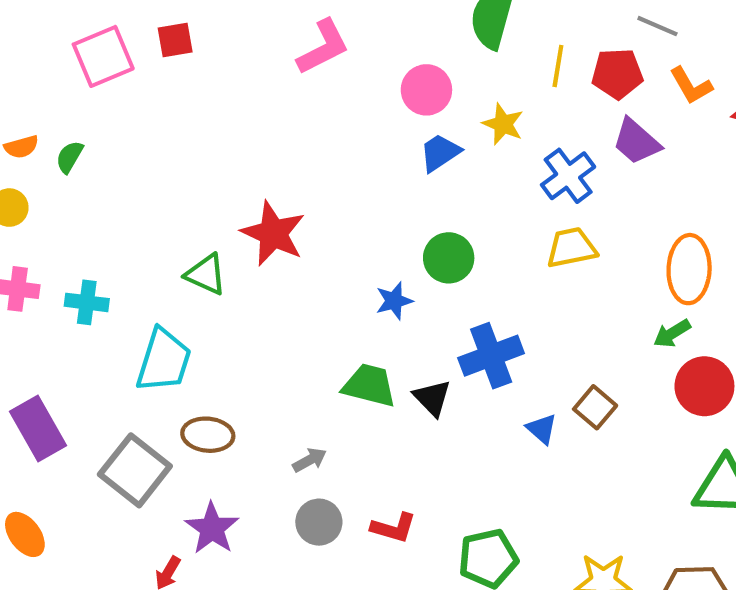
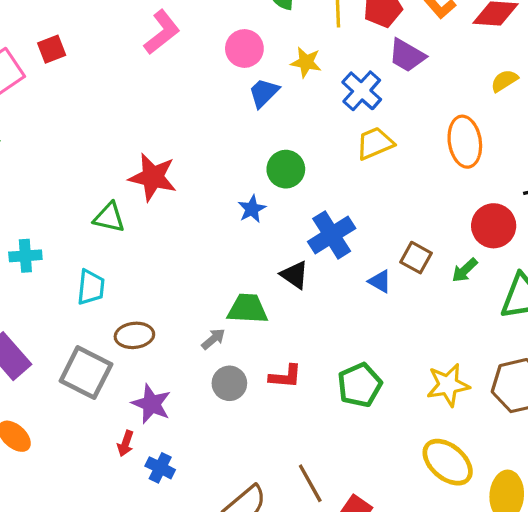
green arrow: (672, 333) -> (465, 270), moved
cyan trapezoid: (164, 360) -> (91, 287), size x0.7
green trapezoid: (369, 385) -> (248, 309), moved

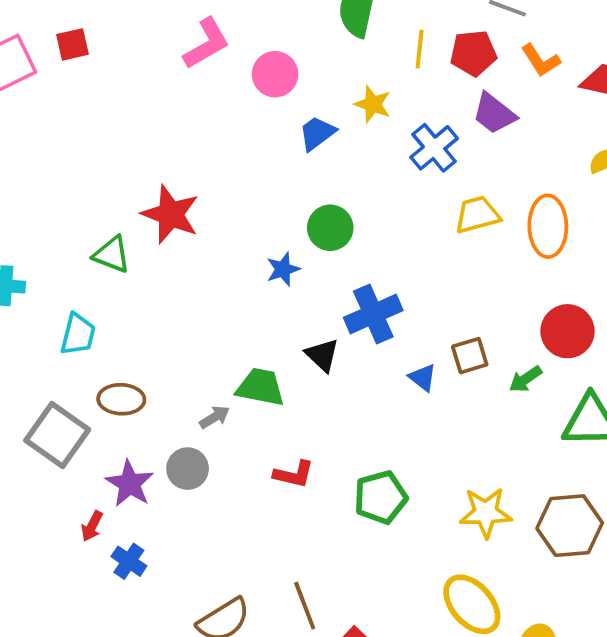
pink circle: (244, 48) -> (275, 74), moved
yellow trapezoid: (375, 143) -> (477, 215), moved
brown square: (416, 258) -> (470, 356), turned 36
gray circle: (229, 383) -> (188, 469), moved

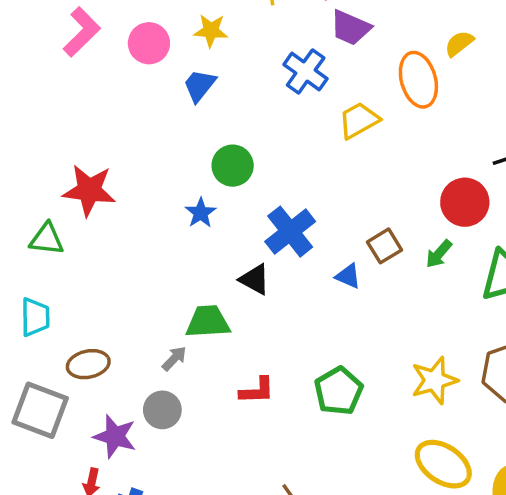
yellow star: (373, 104) -> (211, 31), moved
orange ellipse: (548, 226) -> (418, 80), moved

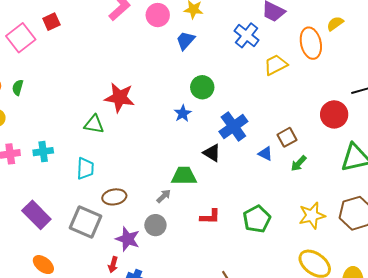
green arrow: (439, 254) -> (299, 163), moved

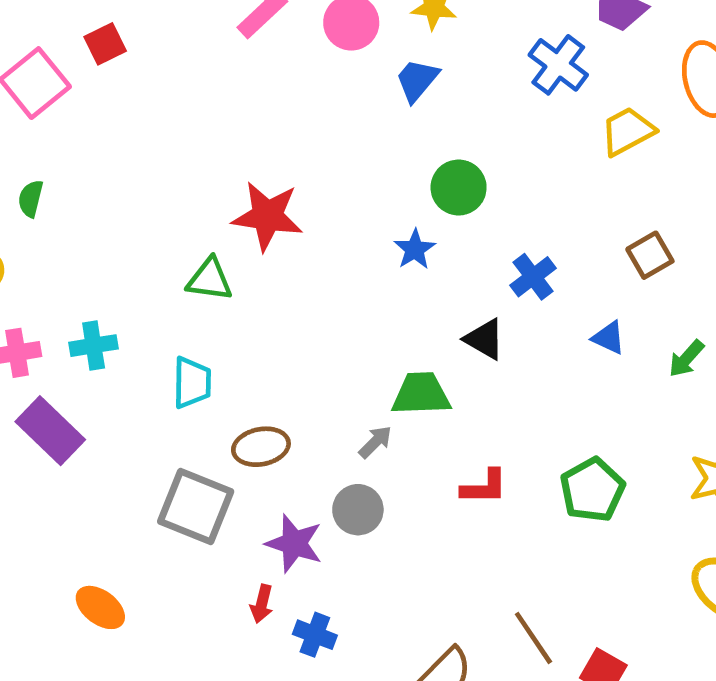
blue cross: (233, 127) -> (533, 277), size x0.7
brown square: (287, 137) -> (650, 255), moved
purple rectangle: (36, 215) -> (50, 431), moved

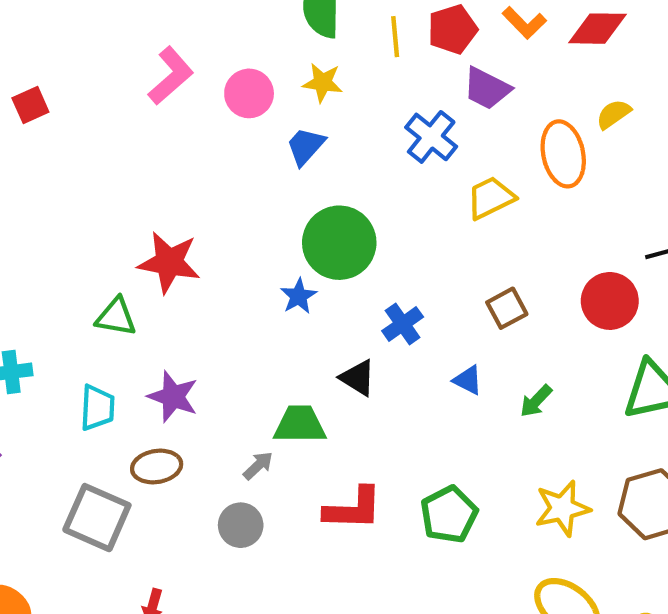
green circle: (459, 188) -> (339, 243), size x1.5
red L-shape: (484, 487) -> (353, 509), size x1.4
purple star: (294, 543) -> (173, 397), moved

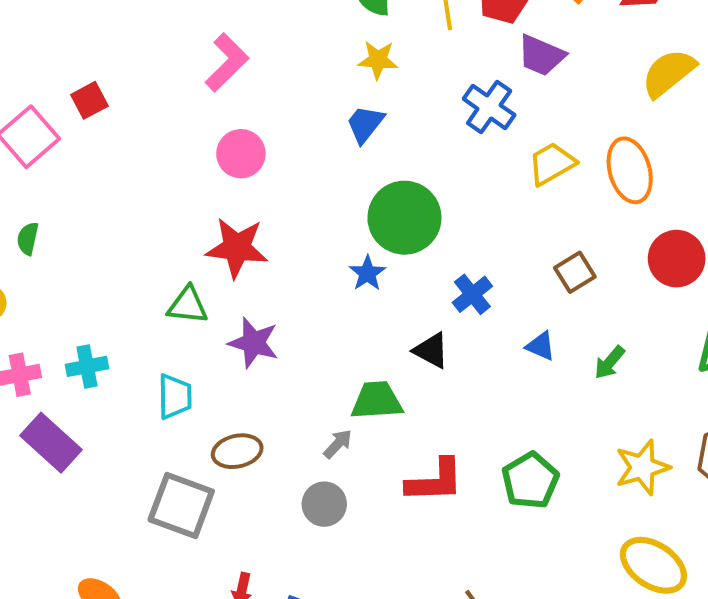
pink circle: (249, 93) -> (241, 154), moved
yellow semicircle: (613, 114) -> (669, 73), size x1.6
orange ellipse: (563, 154) -> (630, 170), moved
purple star: (173, 397) -> (254, 343), moved

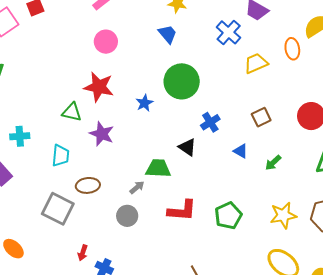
blue trapezoid: (365, 124) -> (168, 34), turned 95
orange ellipse: (630, 170) -> (292, 49), moved, size x0.7
blue star: (367, 273) -> (144, 103), moved

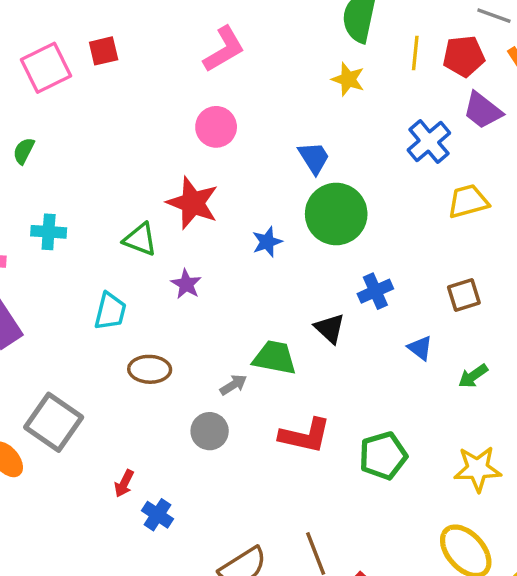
blue trapezoid: (168, 34) -> (314, 158), moved
purple star: (102, 134) -> (186, 284), size x0.7
cyan cross: (20, 136) -> (49, 232), moved
gray square: (58, 209) -> (54, 422), moved

